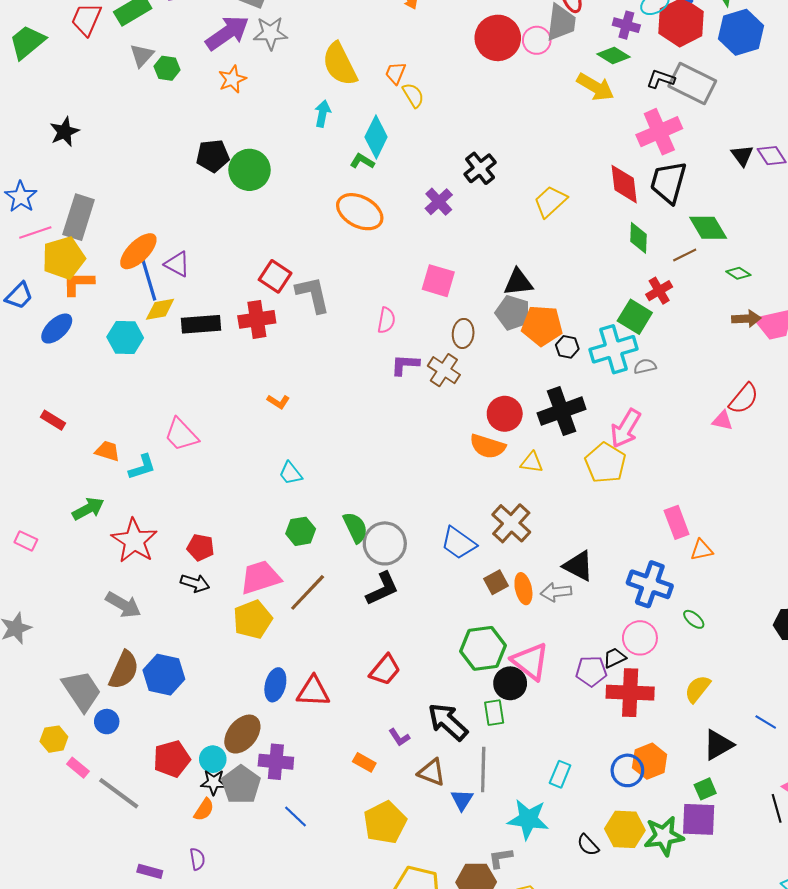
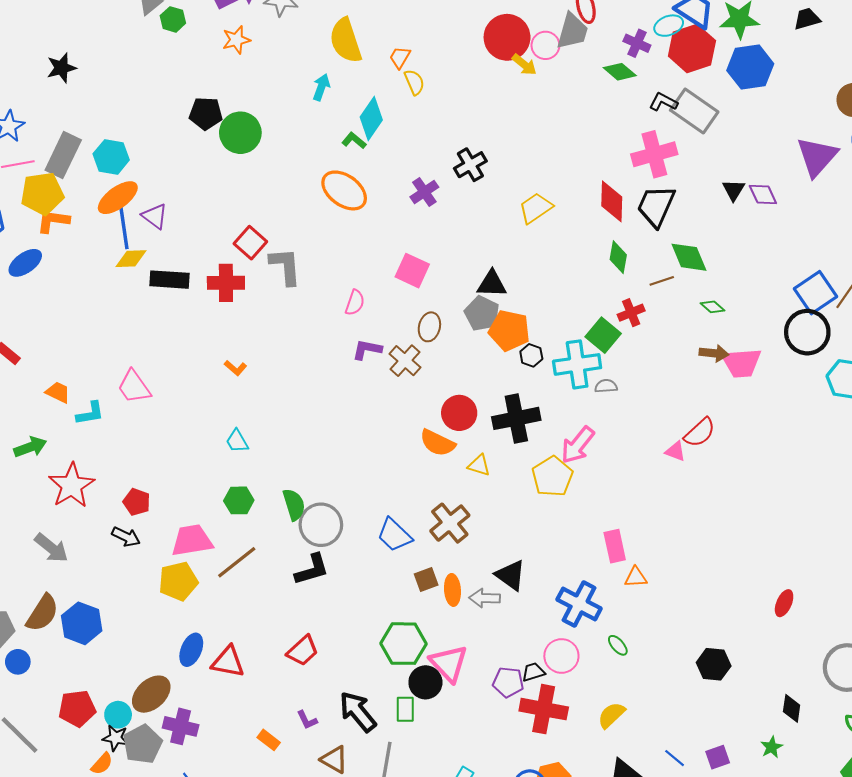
yellow arrow: (595, 87) -> (524, 65), moved, size x0.7
cyan hexagon: (125, 337) -> (111, 157), moved

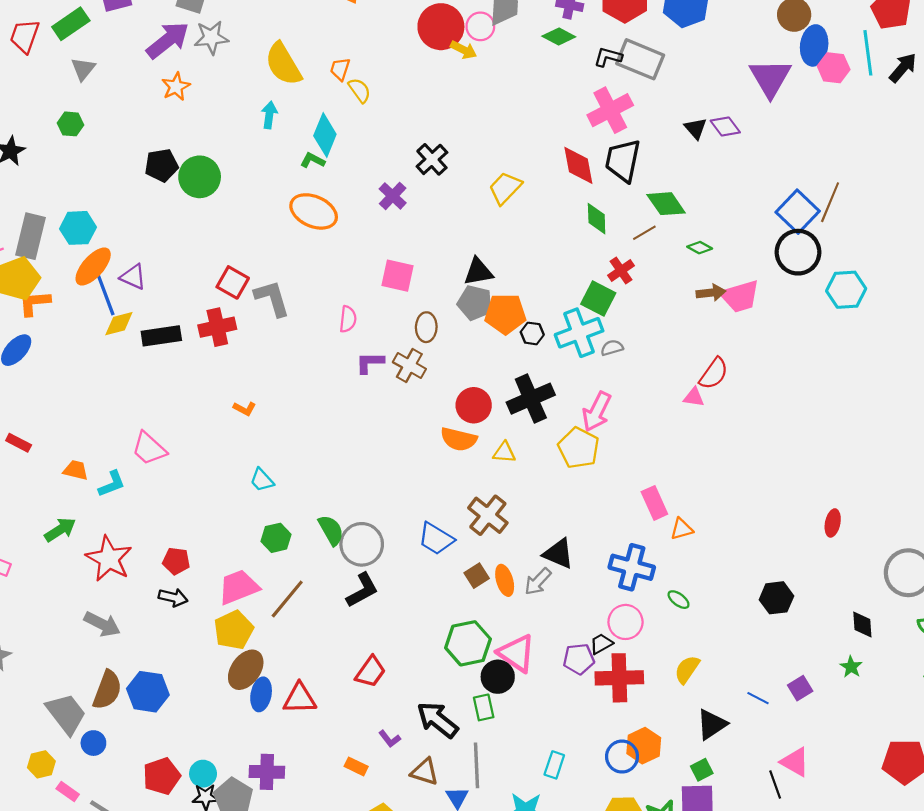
green hexagon: (173, 19) -> (71, 124), moved
gray arrow: (484, 598) -> (538, 582), turned -36
brown ellipse: (151, 694) -> (246, 670), moved

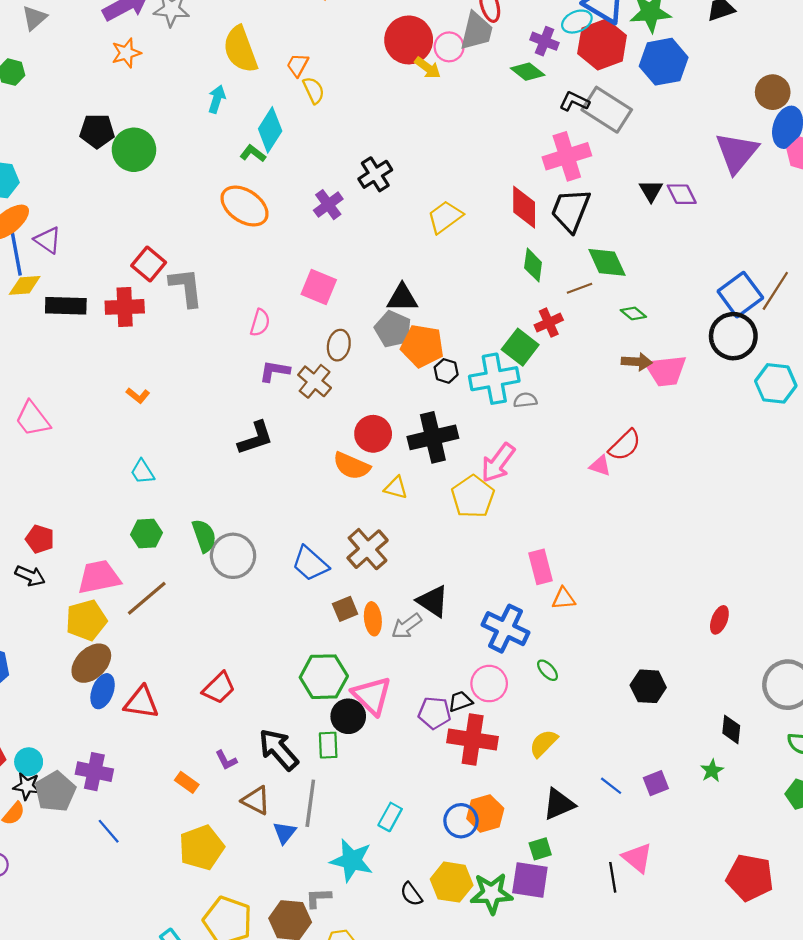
black L-shape: (362, 590) -> (256, 438), moved

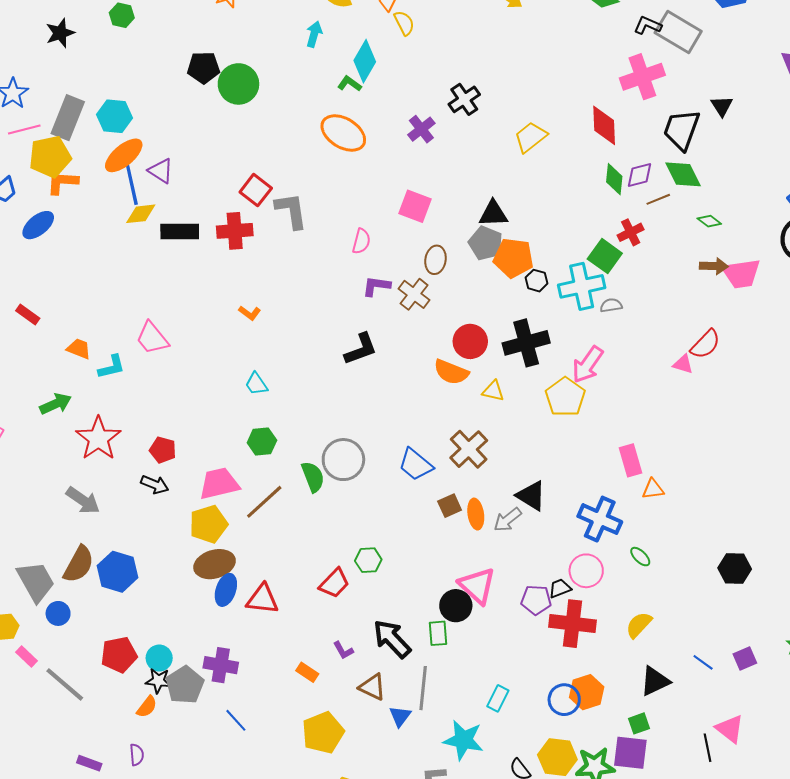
purple diamond: (682, 194) -> (639, 175), moved, turned -76
black trapezoid: (571, 210) -> (682, 130), moved
green semicircle: (204, 536) -> (313, 477), moved
brown ellipse: (91, 663) -> (215, 564), turned 30
green hexagon: (324, 677) -> (368, 560), moved, size x0.6

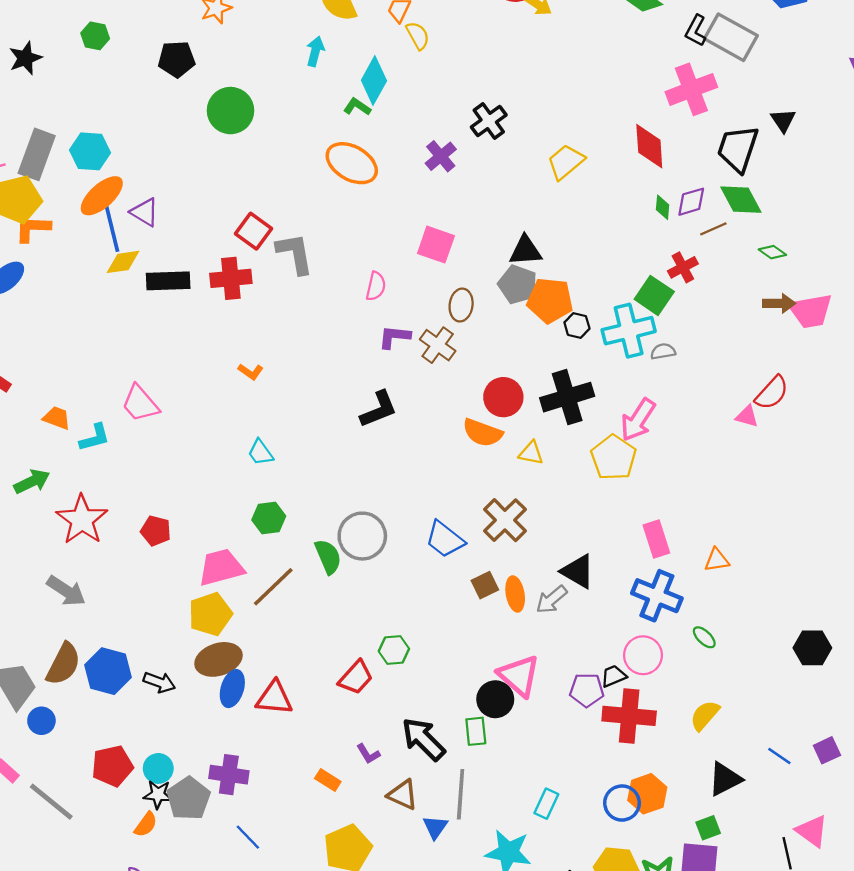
black L-shape: (648, 25) -> (696, 31), turned -84
black pentagon: (204, 68) -> (177, 59), moved
green diamond: (614, 179) -> (663, 207), size x0.7
pink rectangle: (631, 460) -> (656, 539), moved
black arrow: (155, 485) -> (159, 682), moved

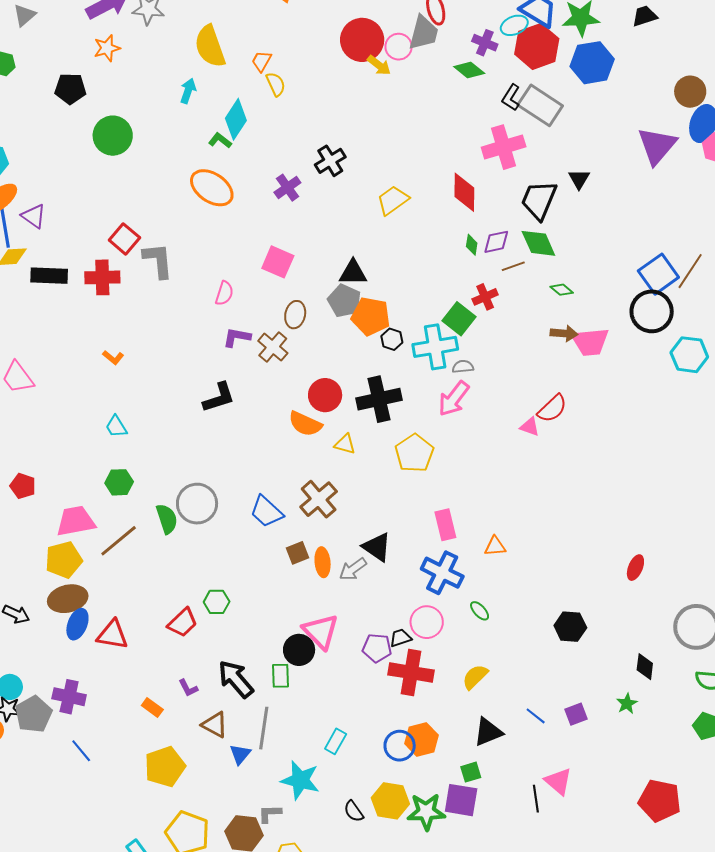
pink arrow: (638, 420) -> (454, 399), moved

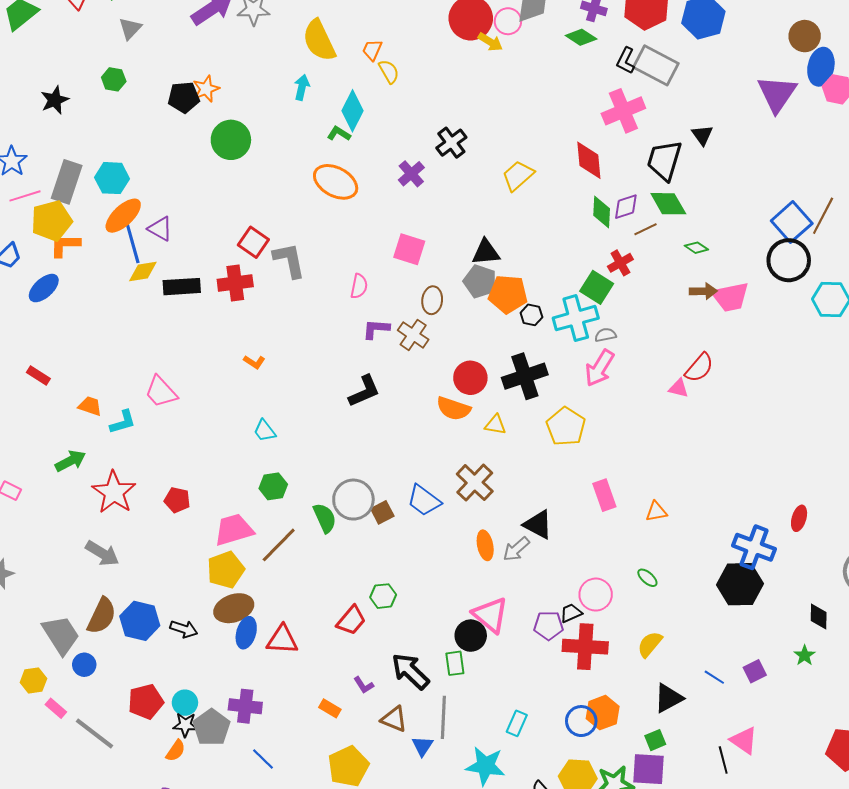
orange star: (107, 48) -> (206, 89), moved
green diamond: (472, 245) -> (602, 212), size x1.5
brown square: (298, 553) -> (382, 512), moved
blue cross: (442, 573) -> (754, 547), moved
black hexagon: (570, 627) -> (740, 584), size x1.4

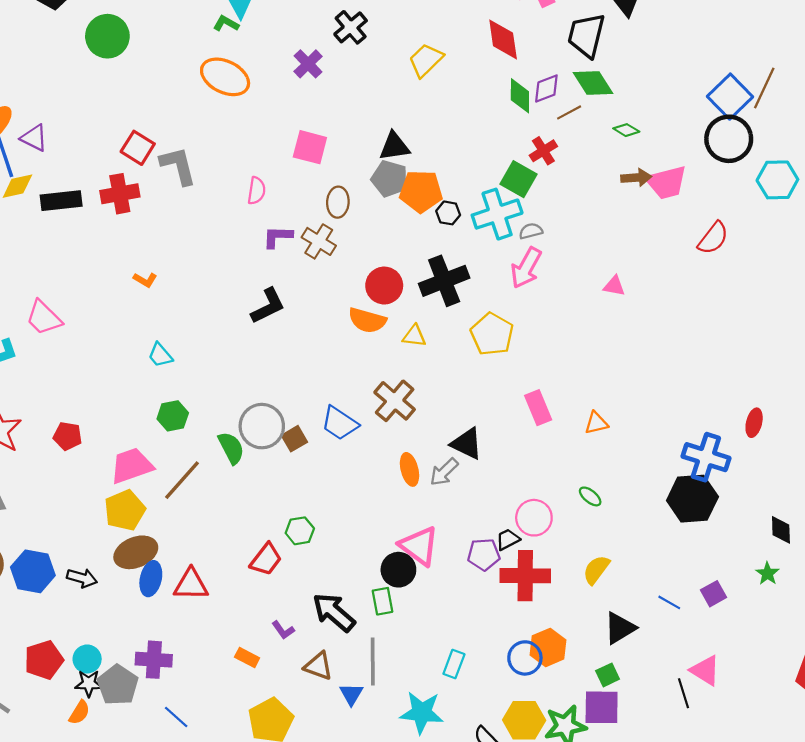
red semicircle: (699, 368) -> (713, 238), moved

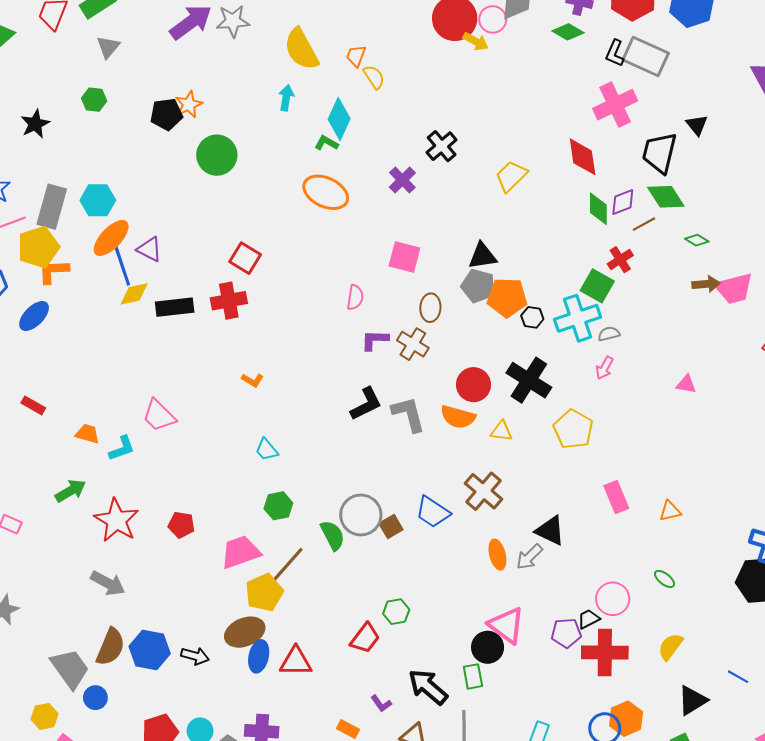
gray L-shape: (178, 166) -> (409, 414), moved
pink arrow: (526, 268) -> (605, 368), size x0.6
black cross: (444, 281) -> (529, 380), turned -36
yellow pentagon: (125, 510) -> (264, 593), moved

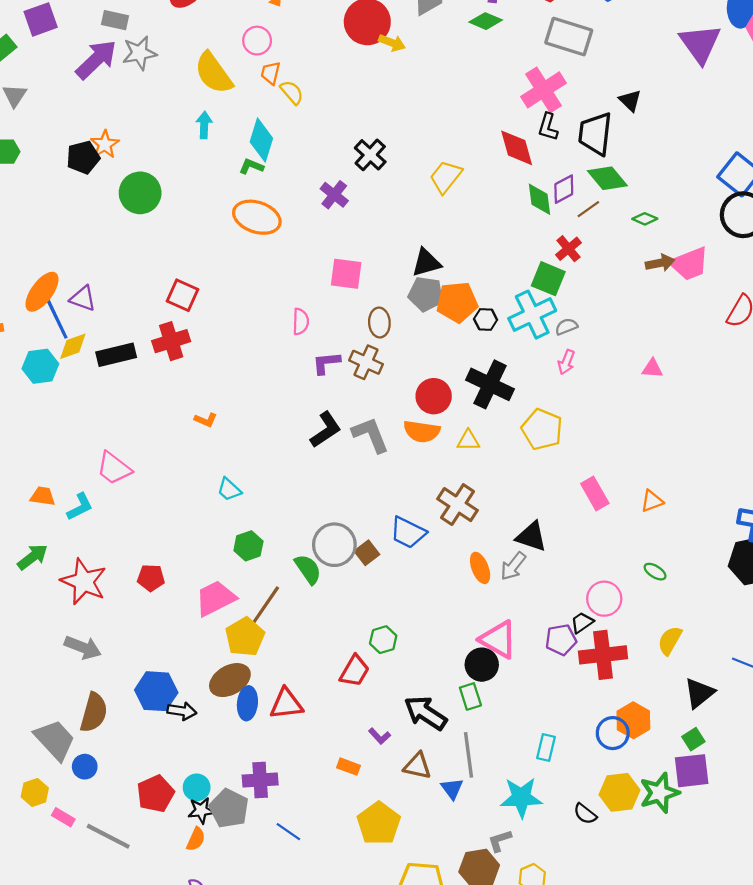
pink circle: (493, 19) -> (257, 41), moved
black L-shape: (615, 53) -> (548, 127), moved
cyan hexagon: (98, 200) -> (40, 366), moved
blue hexagon: (150, 650) -> (156, 691), moved

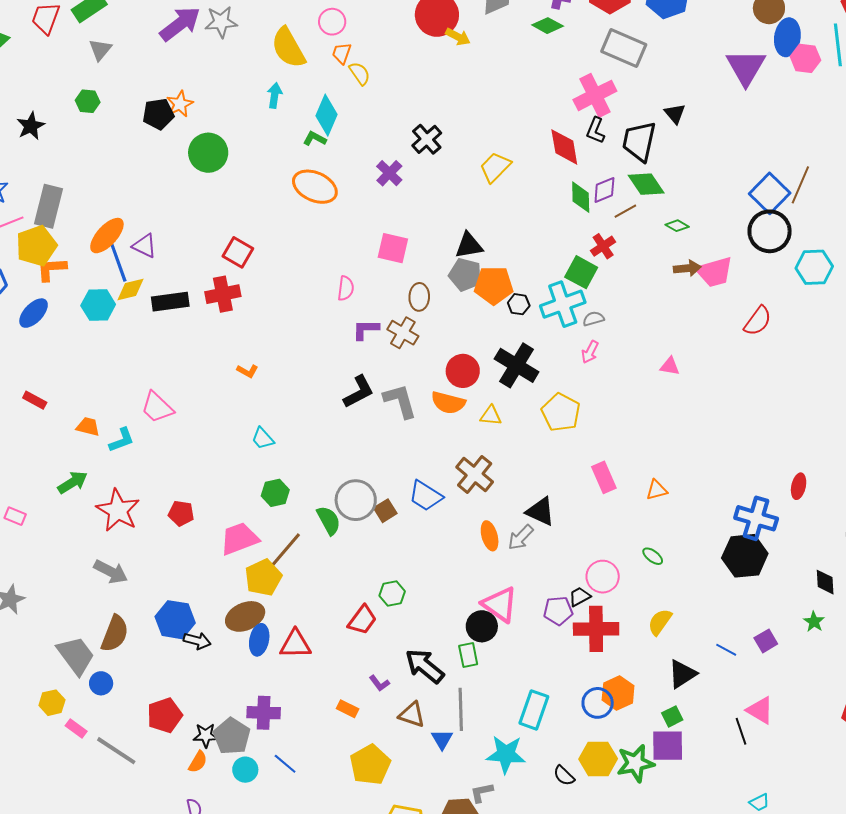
cyan rectangle: (546, 747) -> (534, 710), size x1.5
cyan circle: (197, 787) -> (245, 770), moved

